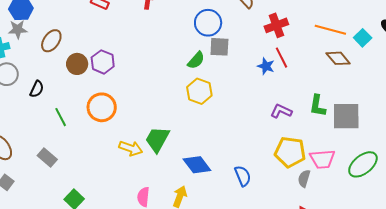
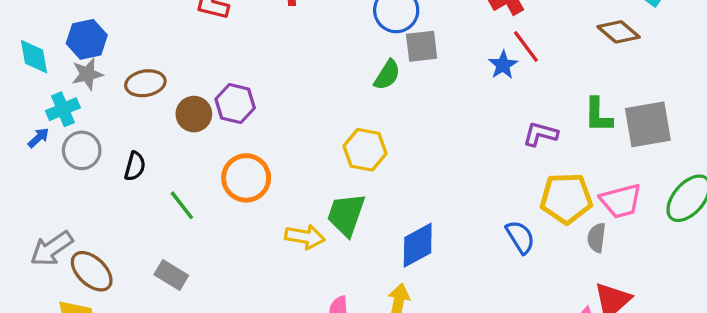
brown ellipse: (51, 41) -> (145, 83), turned 55
blue star: (266, 66) -> (503, 65), turned 30
yellow hexagon: (199, 91) -> (365, 150), moved
blue diamond: (197, 165) -> (418, 245), turned -72
blue semicircle: (243, 176) -> (520, 237), moved

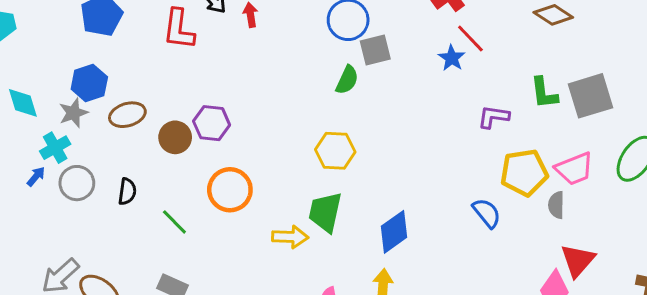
blue hexagon: (87, 39) -> (89, 83), moved

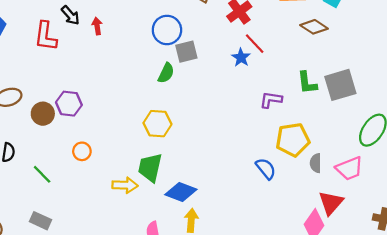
pink trapezoid: (574, 169) -> (349, 168), moved
orange circle: (230, 190) -> (82, 151), size x0.6
blue diamond: (394, 232) -> (181, 192), moved, turned 56

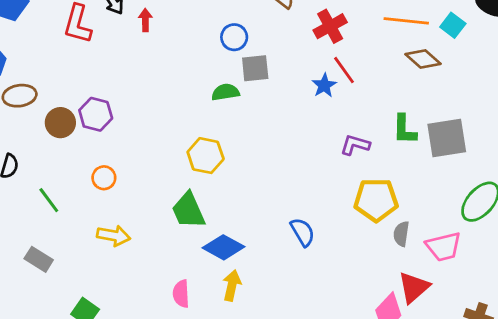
blue circle: (167, 30) -> (234, 37), size x0.7
green semicircle: (166, 73) -> (225, 92), turned -132
green trapezoid: (150, 168) -> (188, 210), turned -44
blue semicircle: (266, 169) -> (303, 232), moved
yellow arrow: (125, 185) -> (114, 236), moved

